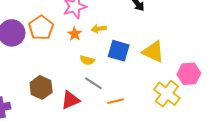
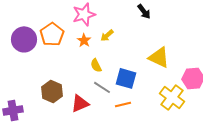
yellow arrow: (99, 29) -> (107, 35), turned -32
blue square: (119, 51) -> (126, 78), moved
yellow semicircle: (87, 60) -> (96, 65), turned 48

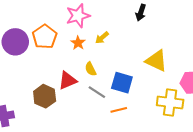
black arrow: (144, 11) -> (141, 13), turned 56
yellow cross: (172, 97) -> (170, 102), turned -30
red triangle: (80, 103) -> (68, 81), moved

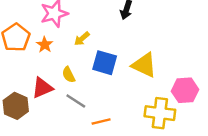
orange star: (78, 43) -> (45, 45), moved
blue square: (122, 83) -> (105, 63), moved

